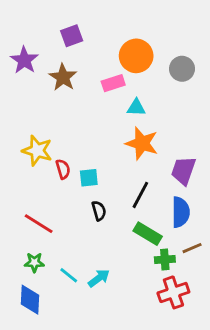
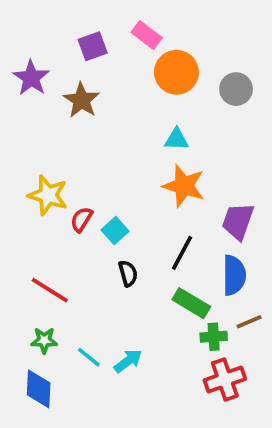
pink rectangle: (113, 83) -> (147, 35), moved, turned 55
red semicircle: (63, 169) -> (81, 219), turned -132
cyan square: (89, 178) -> (115, 231), turned -36

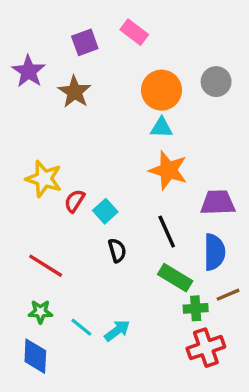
orange circle: (176, 72) -> (162, 90), moved
purple trapezoid: (238, 221) -> (218, 203), turned 69
black line: (182, 253) -> (167, 232), turned -52

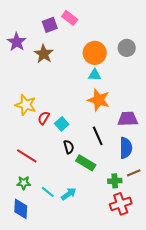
pink rectangle: (134, 32) -> (70, 18), moved
green rectangle: (175, 278) -> (86, 163), moved

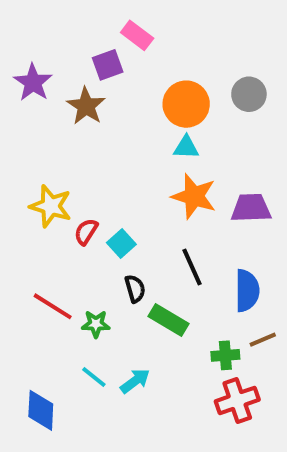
purple square: (50, 25) -> (108, 65), moved
purple trapezoid: (128, 119) -> (251, 208), moved
green star: (24, 183) -> (96, 324), moved

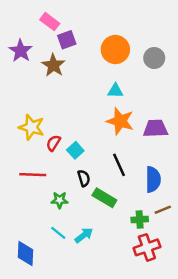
pink rectangle: (137, 35) -> (50, 22), moved
orange circle: (186, 104) -> (115, 50), moved
red line: (53, 306) -> (33, 175), moved, turned -30

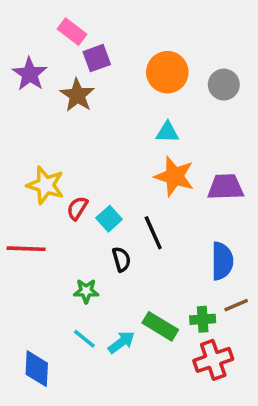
black line: (119, 165) -> (153, 233), moved
red line: (33, 175) -> (26, 249), moved
green rectangle: (104, 198) -> (160, 326), moved

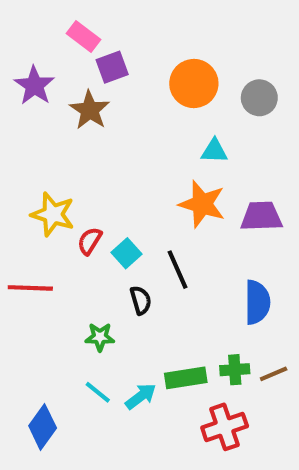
cyan triangle: (167, 132) -> (214, 151), moved
brown line: (236, 305) -> (274, 374), moved
green rectangle: (160, 326) -> (186, 378), turned -40
red cross: (213, 360) -> (225, 427), moved
blue diamond: (37, 369) -> (43, 427), turned 33

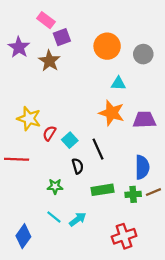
green cross: (235, 370) -> (133, 194), moved
brown line: (274, 374) -> (153, 192), moved
green rectangle: (186, 378) -> (103, 190), moved

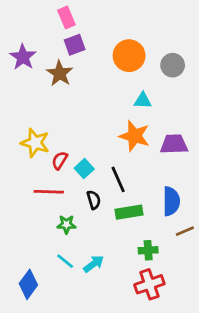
pink rectangle: (46, 20) -> (66, 18), moved, turned 30
red line: (17, 159) -> (49, 192), moved
green rectangle: (103, 190) -> (129, 212), moved
green cross: (133, 194) -> (148, 250), moved

